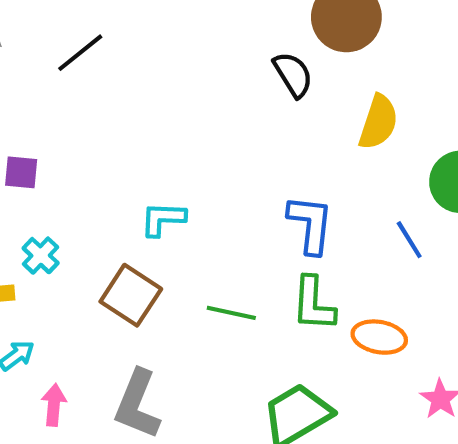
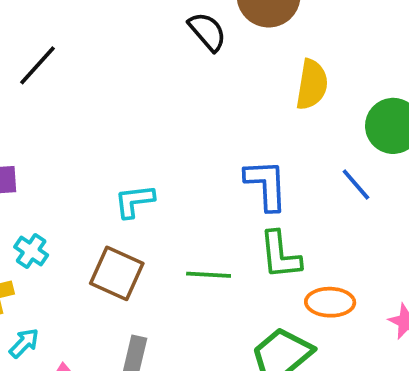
black semicircle: (293, 75) -> (207, 32), moved
orange ellipse: (379, 337) -> (330, 302), moved

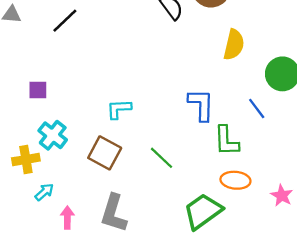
cyan cross: (31, 251) -> (53, 135), size x1.4
green L-shape: (280, 255) -> (226, 141), moved
green line: (209, 275) -> (161, 158), turned 36

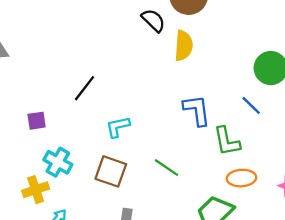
black line: (65, 21) -> (84, 88), moved
yellow semicircle: (234, 45) -> (184, 46), moved

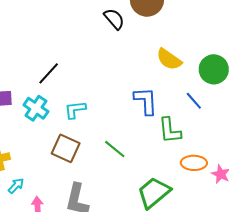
yellow semicircle: (184, 46) -> (169, 59), moved, turned 116
cyan cross: (58, 162) -> (36, 108), moved
orange ellipse: (241, 178) -> (194, 163), moved

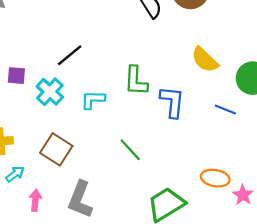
blue line: (194, 101) -> (225, 110), turned -36
green L-shape: (170, 130) -> (136, 81), moved
brown square: (66, 148) -> (56, 149), moved

